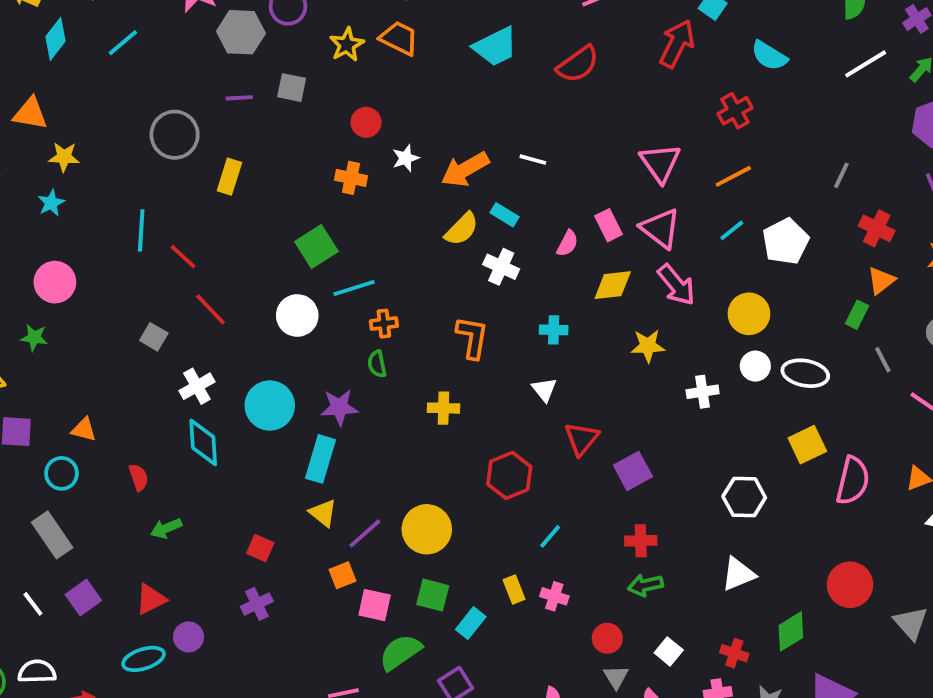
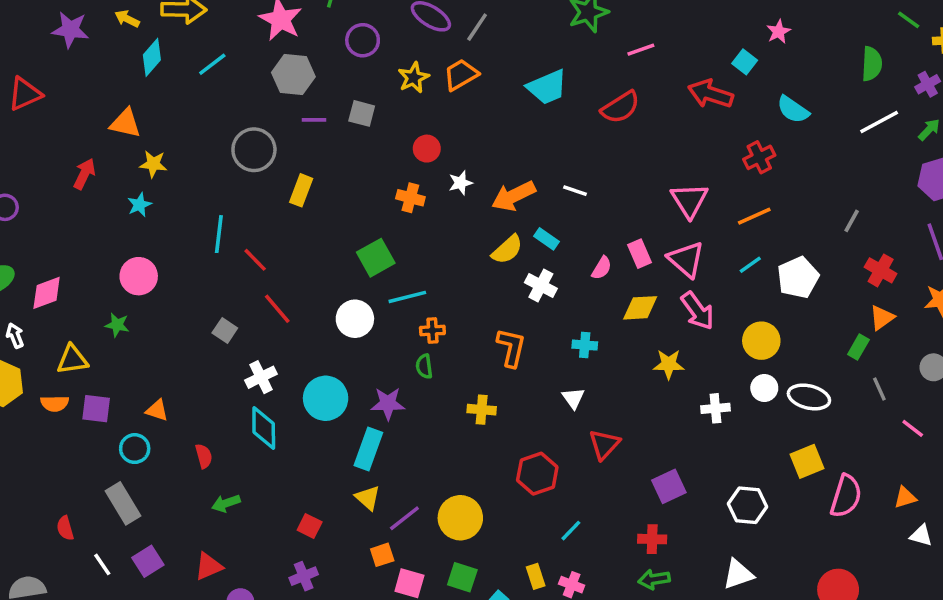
gray hexagon: (241, 32) -> (293, 75), moved
orange trapezoid: (399, 38) -> (461, 75), turned -60
red arrow: (677, 44) -> (710, 94), turned -102
purple square: (633, 471) -> (669, 486), moved

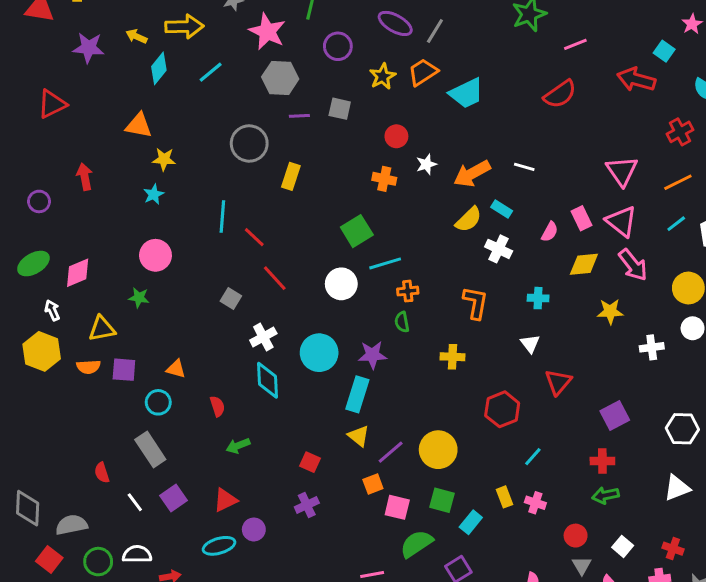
cyan trapezoid: (547, 87) -> (466, 93), moved
red arrow: (84, 174) -> (85, 177), moved, turned -35

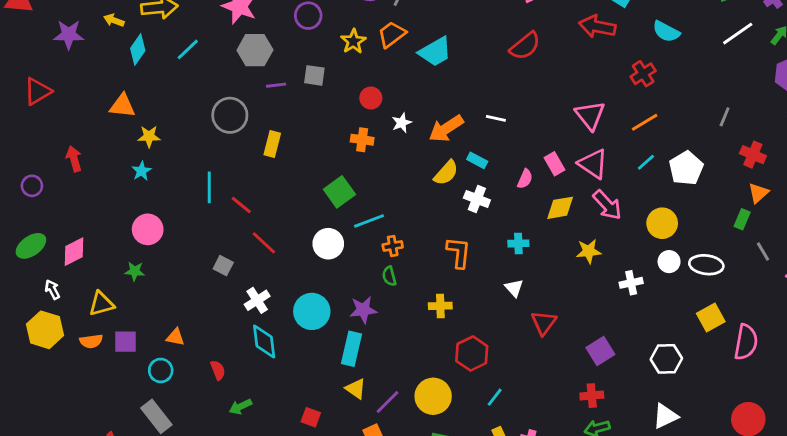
red hexagon: (502, 409) -> (472, 354), moved
cyan line: (533, 457) -> (495, 397), moved

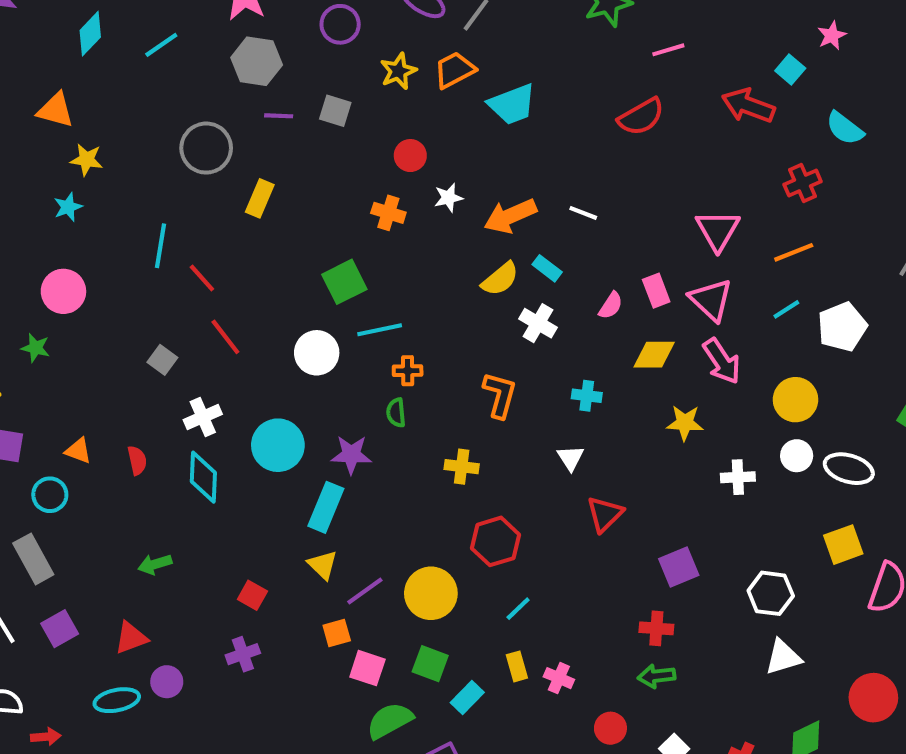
red semicircle: (218, 370) -> (137, 460), moved
white triangle: (665, 416) -> (783, 657), moved

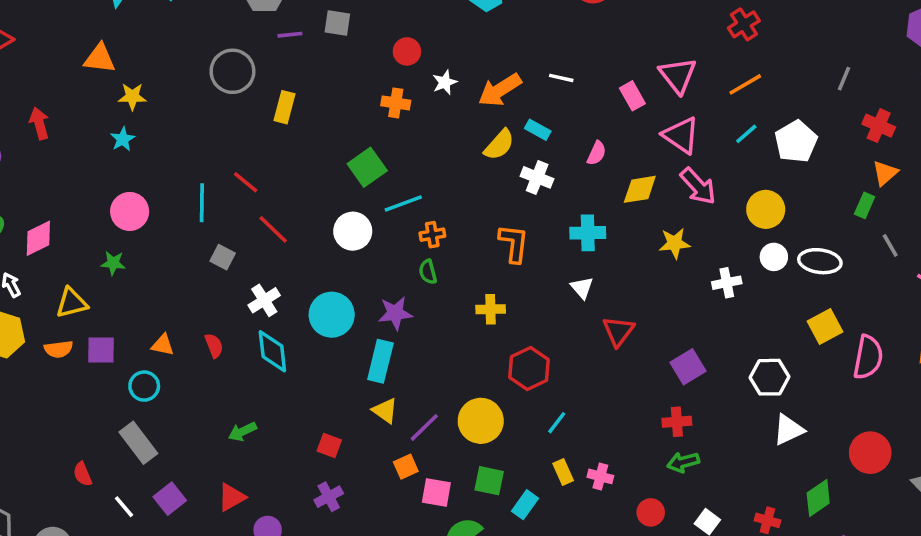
cyan line: (160, 246) -> (202, 203), moved
pink rectangle: (656, 291) -> (632, 96), moved
cyan cross: (587, 396) -> (588, 233), size x1.4

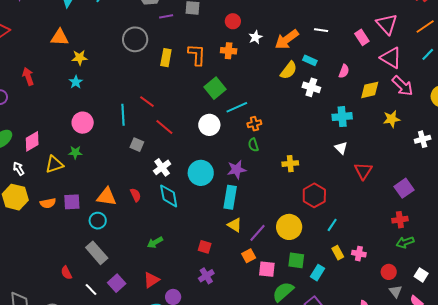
orange L-shape: (514, 243) -> (197, 55), moved
yellow triangle: (72, 303) -> (54, 164), moved
orange triangle: (163, 345) -> (107, 197), size x1.5

